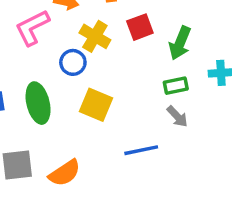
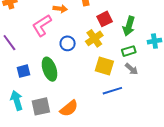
yellow cross: (95, 36) -> (94, 38), moved, turned 30
yellow square: (96, 105) -> (104, 66), moved

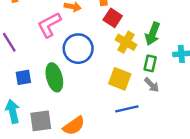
red square: (105, 19) -> (113, 18), moved, turned -35
yellow cross: (94, 38) -> (126, 42), moved, turned -30
blue circle: (68, 43) -> (78, 49), size x1.6
green rectangle: (129, 51) -> (150, 63), turned -64

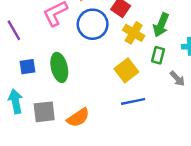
blue circle: (78, 49) -> (93, 24), moved
yellow square: (120, 79) -> (126, 70), turned 30
gray arrow: (152, 85) -> (177, 79), moved

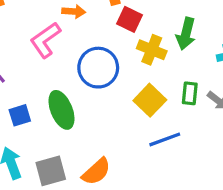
blue circle: (93, 24) -> (98, 68), moved
green rectangle: (158, 55) -> (190, 93), moved

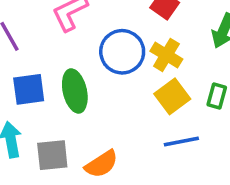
yellow cross: (152, 50) -> (166, 55), moved
blue square: (20, 115) -> (29, 89), size x1.4

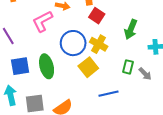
yellow square: (172, 96) -> (88, 67), moved

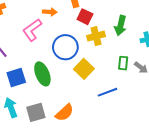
yellow cross: (99, 44) -> (96, 36), moved, turned -36

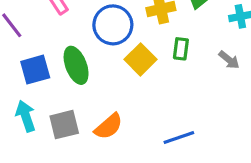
green rectangle: (123, 63) -> (181, 49), moved
blue line: (108, 92) -> (179, 138), moved

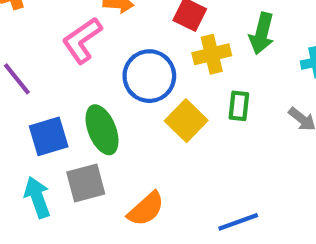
gray square: (64, 125) -> (86, 183), moved

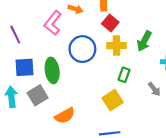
pink L-shape: (82, 40) -> (53, 23), turned -30
yellow square: (186, 121) -> (113, 100), moved
gray square: (86, 183) -> (38, 95), turned -30

